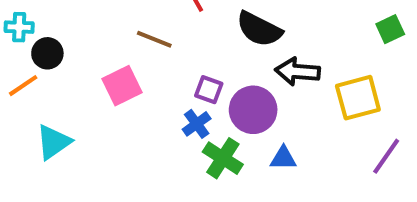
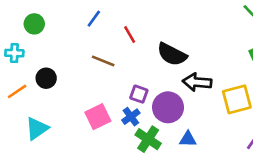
black circle: (47, 53) -> (46, 78), moved
pink square: (122, 86) -> (98, 117), moved

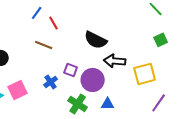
red line: (130, 34) -> (54, 23), moved
pink square: (98, 117) -> (18, 90), moved
blue cross: (131, 117) -> (51, 82), moved

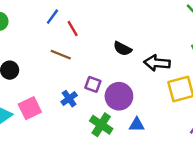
black semicircle: (96, 40) -> (123, 49), size x0.7
black arrow: (115, 61) -> (157, 63), moved

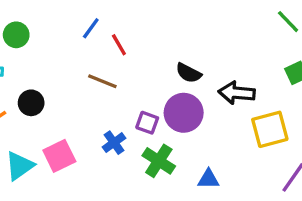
purple circle: (119, 96) -> (184, 113), moved
green cross: (101, 125) -> (159, 161), moved

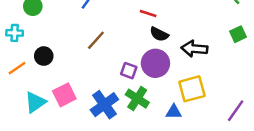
red line: (119, 45) -> (148, 14), moved, turned -42
brown line: (102, 81) -> (96, 40), turned -70
yellow square: (270, 129) -> (192, 89), moved
blue cross: (114, 143) -> (104, 105), moved, size x1.6

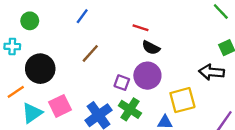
black arrow: (194, 49) -> (212, 72), moved
black circle: (44, 56) -> (40, 69), size x1.6
orange line: (17, 68) -> (16, 92), moved

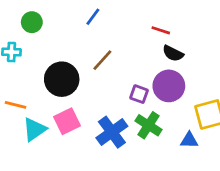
black circle: (40, 69) -> (62, 79), moved
orange line: (16, 92) -> (16, 105), turned 48

